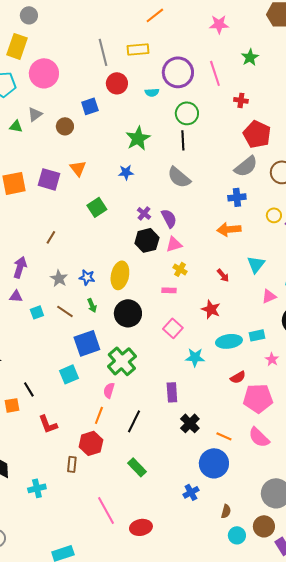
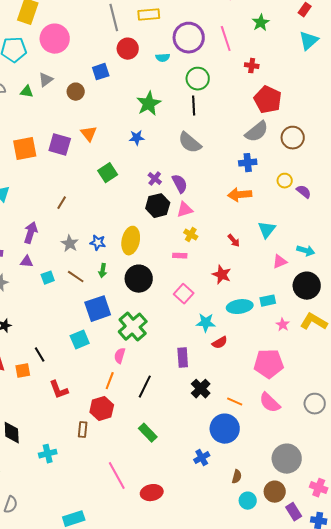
green arrow: (92, 305) -> (103, 271), turned 32
red semicircle: (238, 377) -> (220, 343), moved

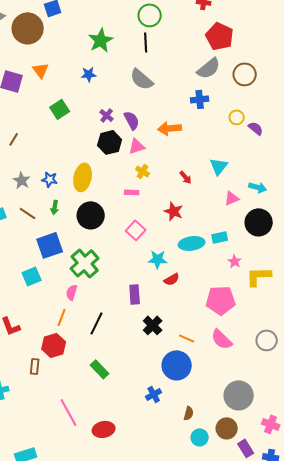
brown circle: (76, 92) -> (28, 28), size x1.8
orange arrow: (240, 195) -> (170, 128), moved
yellow L-shape: (314, 322) -> (259, 276), moved, turned -32

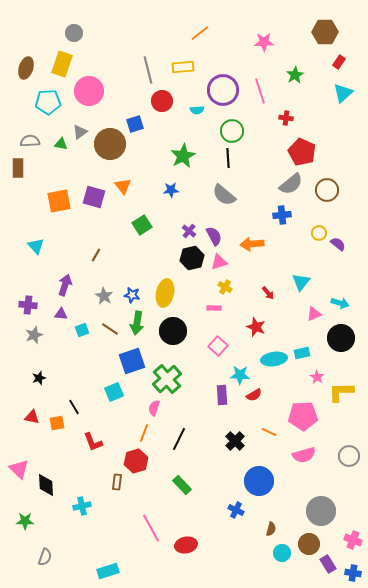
green arrow: (55, 207) -> (137, 323), size x1.6
purple rectangle: (135, 294) -> (222, 395), moved
orange line: (187, 338) -> (269, 432), moved
pink semicircle: (222, 339) -> (304, 455), turned -60
blue cross: (154, 394) -> (236, 510), turned -35

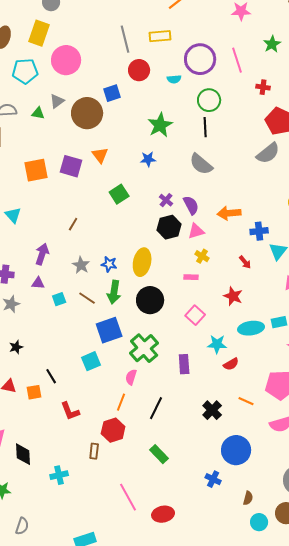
blue cross: (282, 215) -> (259, 231), moved
purple rectangle: (222, 395) -> (184, 364), moved

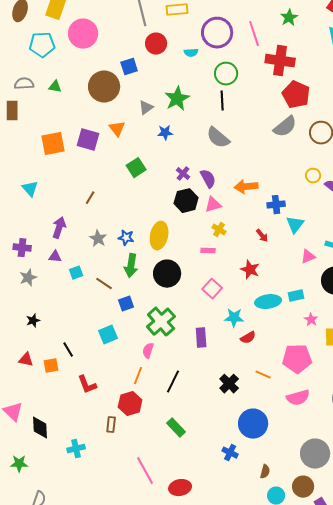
red cross: (263, 87) -> (280, 61), size x2.0
gray triangle: (57, 101) -> (146, 108), moved
brown line: (87, 298) -> (104, 284), moved
blue square: (109, 330) -> (126, 304), size x0.6

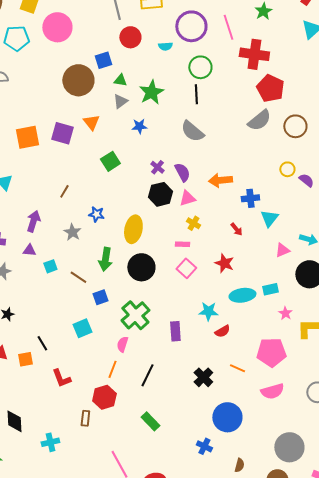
green triangle: (55, 87) -> (120, 80), moved
blue star: (126, 238) -> (96, 214), moved
pink square: (212, 289) -> (186, 268), moved

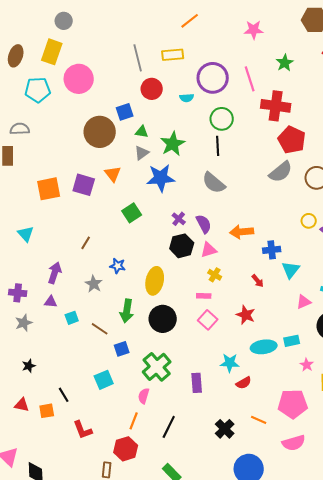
blue star: (139, 126) -> (161, 178), size x1.8

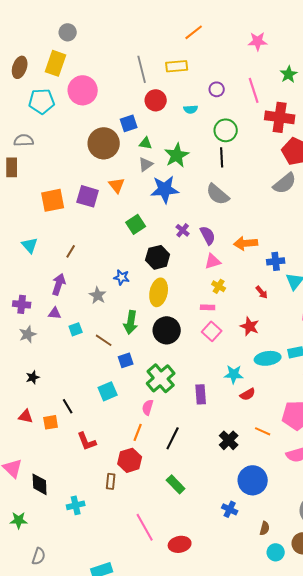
purple circle: (213, 78) -> (217, 89), size x0.5
brown line: (86, 243) -> (71, 251), moved
black hexagon: (182, 246) -> (158, 257), moved

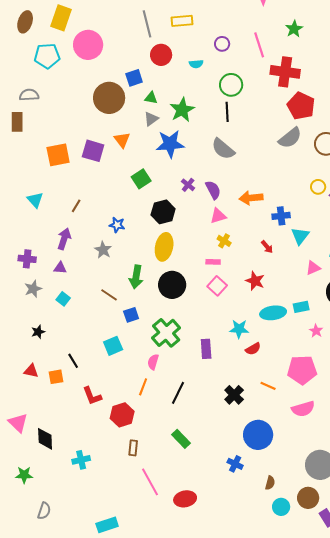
blue star: (122, 277) -> (117, 225), moved
cyan square: (76, 329) -> (63, 299), moved, turned -32
red hexagon: (130, 460) -> (122, 415), moved
brown rectangle: (111, 481) -> (133, 448), moved

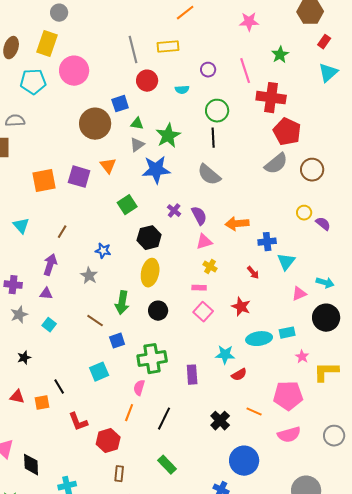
black circle: (172, 285) -> (158, 311), size x0.7
green cross: (166, 333) -> (152, 359), turned 32

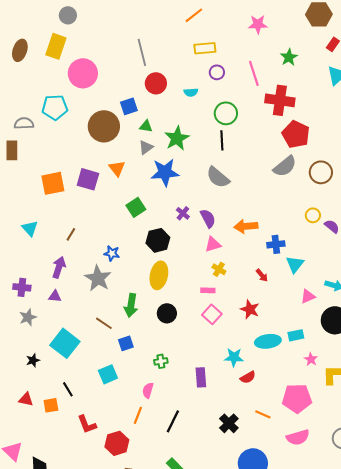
yellow rectangle: (168, 47) -> (205, 48), moved
cyan pentagon: (33, 82) -> (55, 107), moved
gray star: (89, 276) -> (98, 278), size x1.5
cyan square: (49, 325) -> (65, 343), moved, size x2.0
green cross: (152, 359) -> (161, 361), size x0.5

